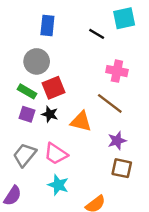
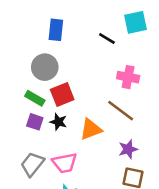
orange triangle: (81, 121) -> (91, 129), turned -35
pink trapezoid: (56, 154) -> (65, 163), turned -45

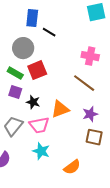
black line: (107, 39) -> (49, 32), moved
black star: (58, 122) -> (33, 102), moved
orange triangle: (91, 129) -> (60, 109), moved

